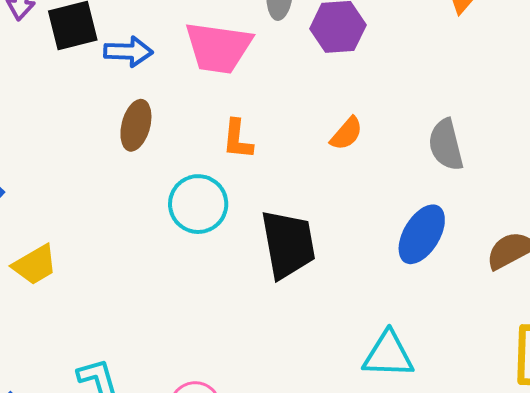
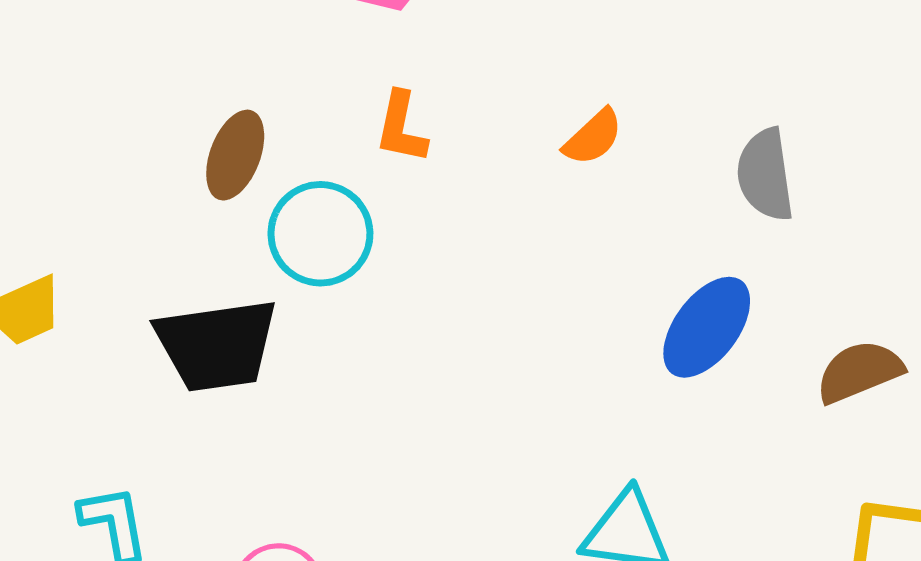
brown ellipse: (136, 125) -> (235, 155), moved
black trapezoid: (288, 244) -> (217, 345), moved, turned 86

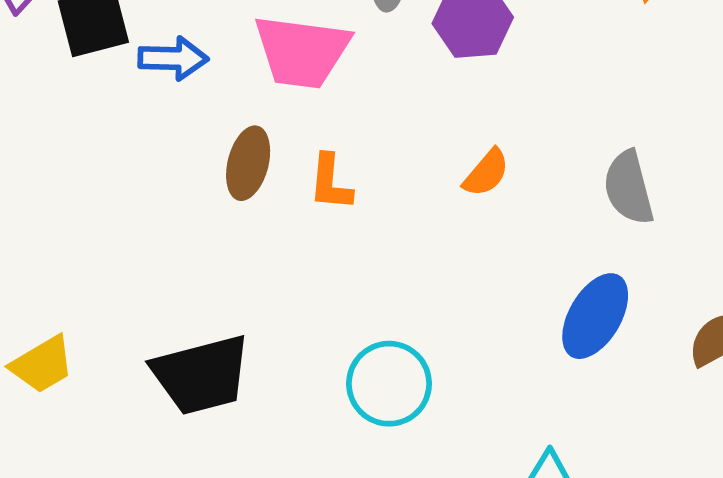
brown ellipse: (235, 155) -> (248, 163), moved
cyan circle: (320, 234) -> (389, 384), moved

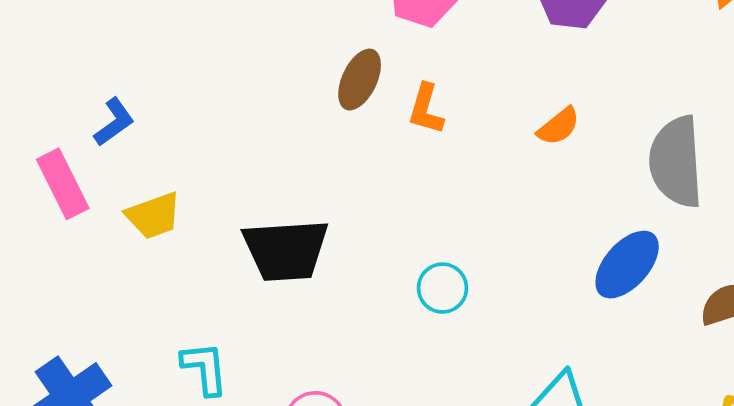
gray semicircle: (629, 188) -> (676, 162), size x1.4
cyan circle: (389, 384) -> (442, 288), size x0.7

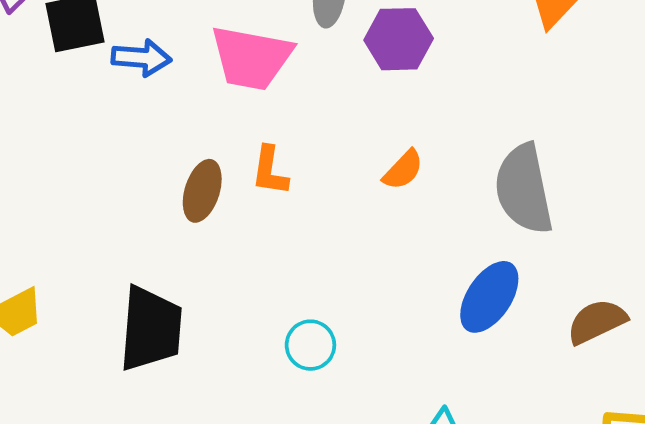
brown ellipse: (360, 80) -> (202, 191), moved
black trapezoid: (286, 250) -> (151, 329), turned -74

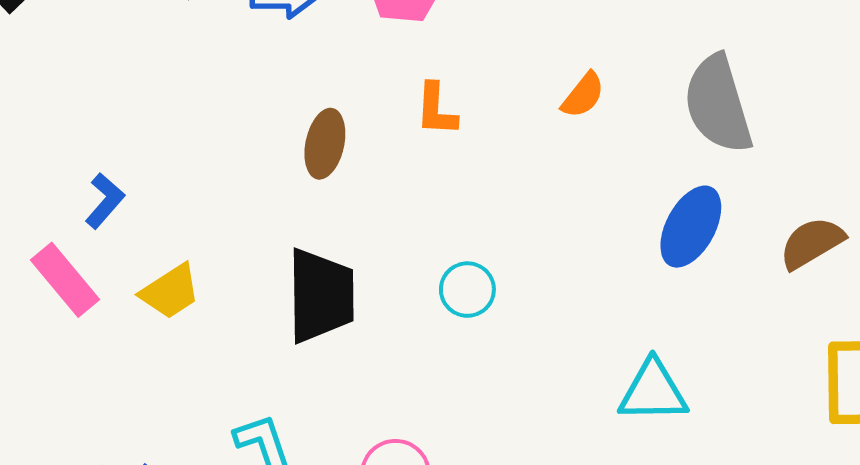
brown ellipse: (202, 191) -> (325, 144), moved
cyan circle: (310, 345) -> (467, 290), moved

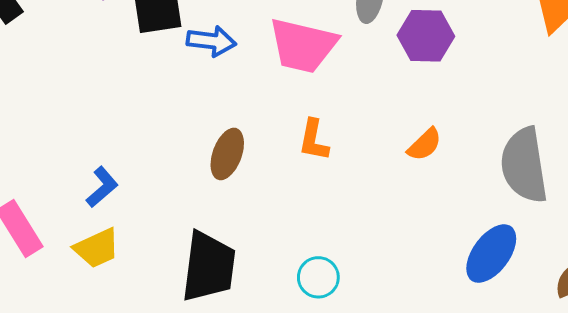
blue L-shape: (105, 201) -> (102, 187), moved

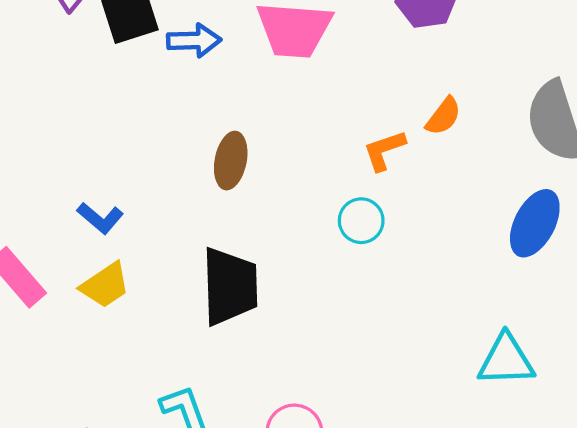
orange L-shape: (314, 140) -> (384, 150), moved, turned 69
blue L-shape: (102, 187) -> (100, 218), turned 90
cyan circle: (318, 277) -> (361, 221), moved

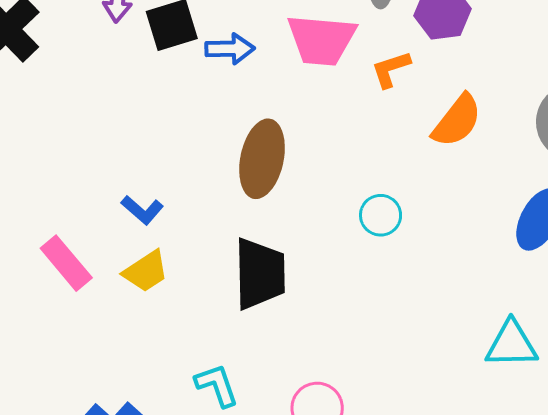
orange semicircle: (443, 116) -> (457, 121), size x1.5
orange L-shape: (384, 150) -> (391, 69), moved
brown ellipse: (231, 161) -> (262, 159), size x1.5

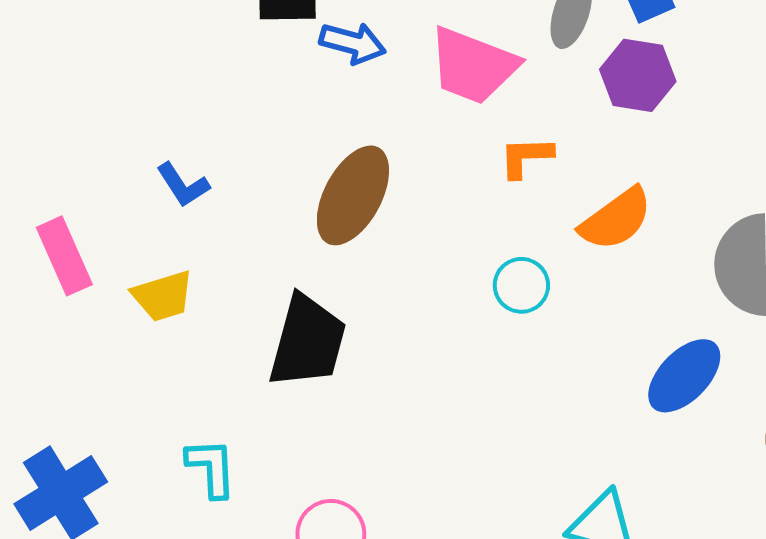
orange L-shape: (391, 69) -> (526, 157), moved
blue L-shape: (142, 210) -> (183, 185), moved
cyan circle: (381, 215) -> (521, 285), moved

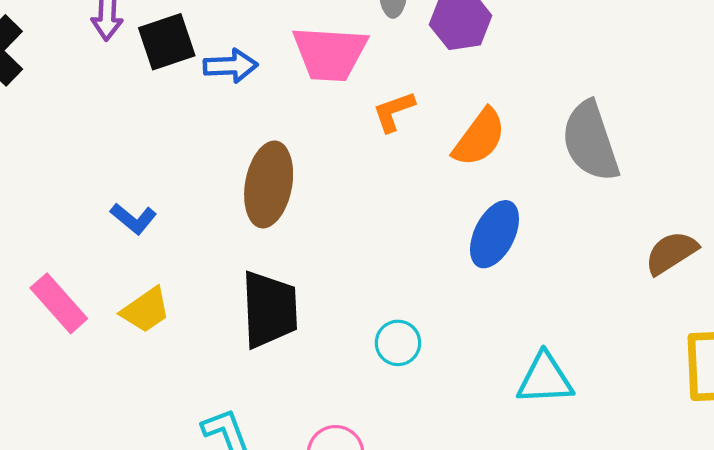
cyan circle: (521, 285) -> (398, 343), moved
blue ellipse: (684, 376) -> (495, 234), moved

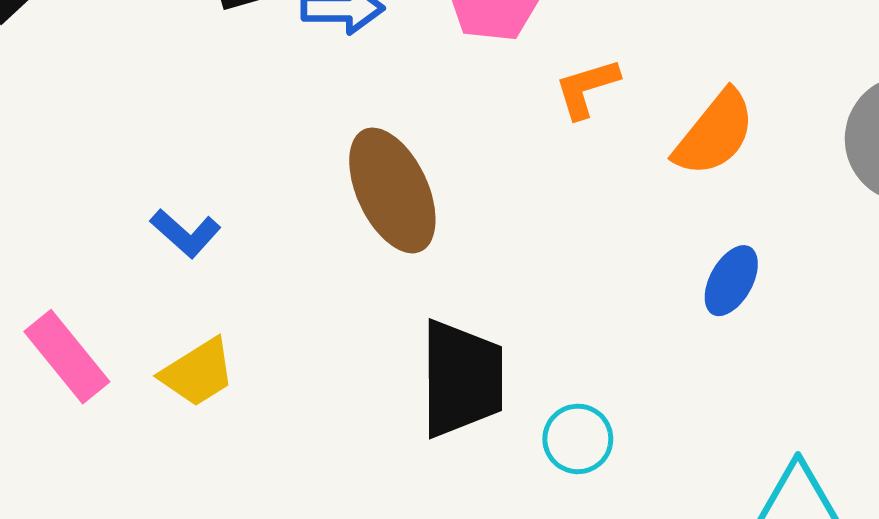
brown ellipse: (269, 184) -> (392, 190), turned -38
blue ellipse: (495, 234) -> (731, 281), size x0.7
black trapezoid: (269, 309) -> (462, 379), moved

